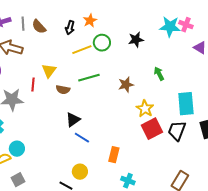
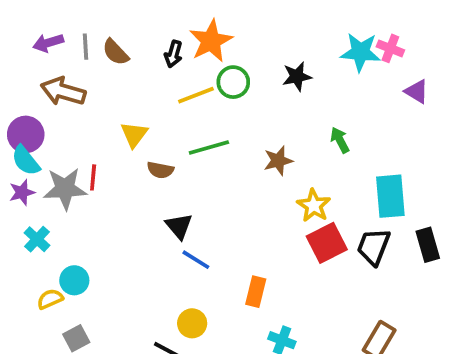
orange star: (90, 21) -> (211, 41), size x1.6
red line: (33, 85) -> (93, 177), moved
black triangle: (73, 120) -> (179, 226), turned -35

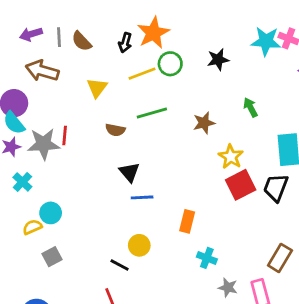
yellow triangle: (134, 134) -> (97, 88), moved
blue line: (196, 260) -> (142, 197), turned -35

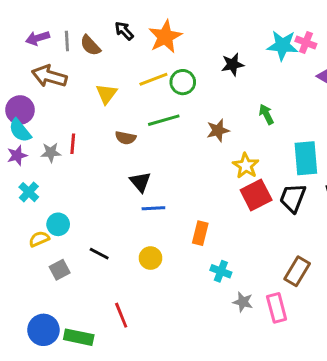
black arrow: (125, 43) -> (124, 31), moved, turned 120
green circle: (170, 64) -> (183, 82), moved
gray star: (44, 144) -> (51, 152), size x0.6
black line: (120, 265) -> (99, 254), moved

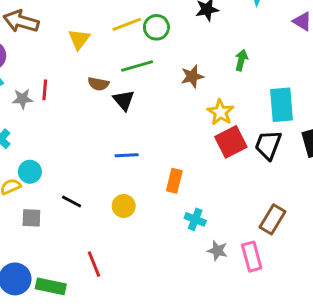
green arrow: (266, 114) -> (241, 60), turned 42
black triangle: (140, 182) -> (124, 100), moved
gray square: (60, 270) -> (31, 218), turned 30

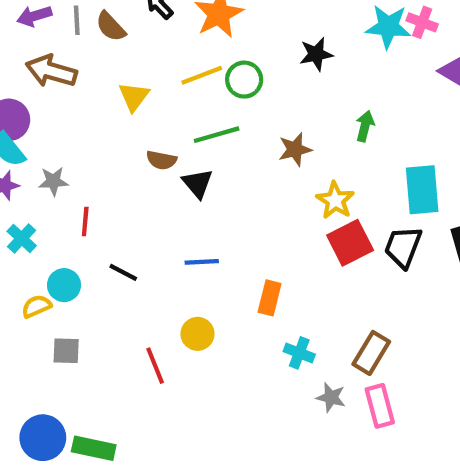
red line: (45, 90) -> (85, 222), moved
black line: (72, 202) -> (123, 272), moved
brown rectangle: (273, 219) -> (371, 353), moved
red line: (94, 264) -> (155, 366), moved

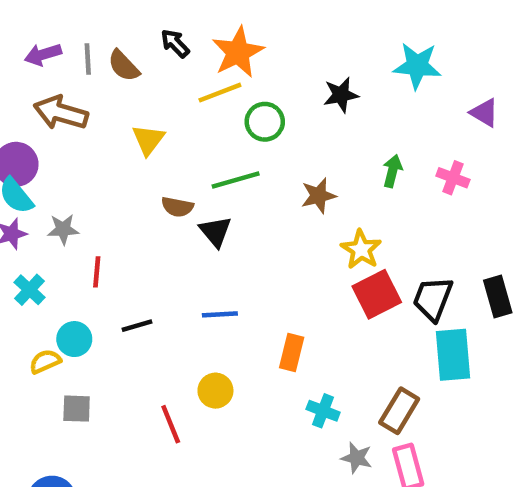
pink cross: (422, 22) -> (453, 178), moved
yellow line: (202, 75) -> (220, 93), moved
cyan rectangle: (422, 190) -> (453, 355), moved
black line: (123, 272) -> (137, 326), turned -44

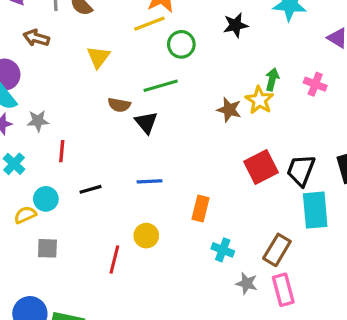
brown arrow: (61, 113) -> (36, 38), size x0.7
brown star: (319, 196) -> (229, 110), moved, turned 30
yellow star: (361, 249) -> (259, 100), moved
red line: (171, 424) -> (114, 259), turned 36

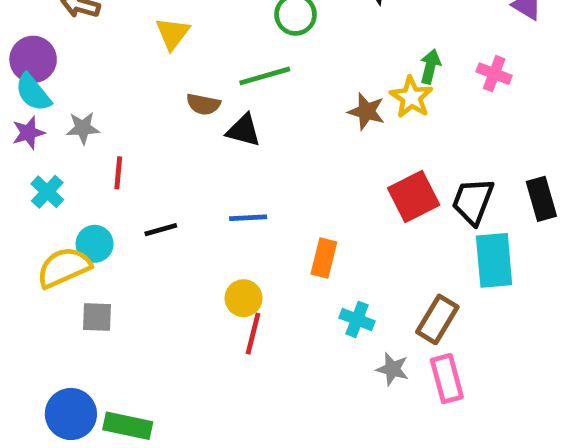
black triangle: (146, 122) -> (244, 130), turned -35
yellow semicircle: (25, 215) -> (64, 267), size x1.6
red line: (114, 259) -> (253, 334), moved

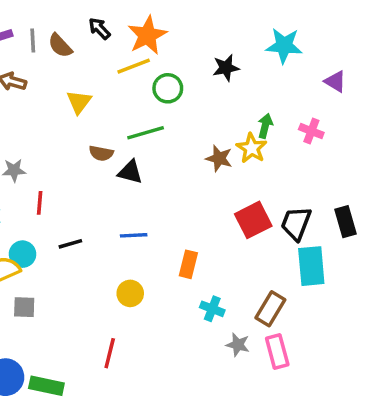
red line: (253, 334) -> (110, 353), moved

